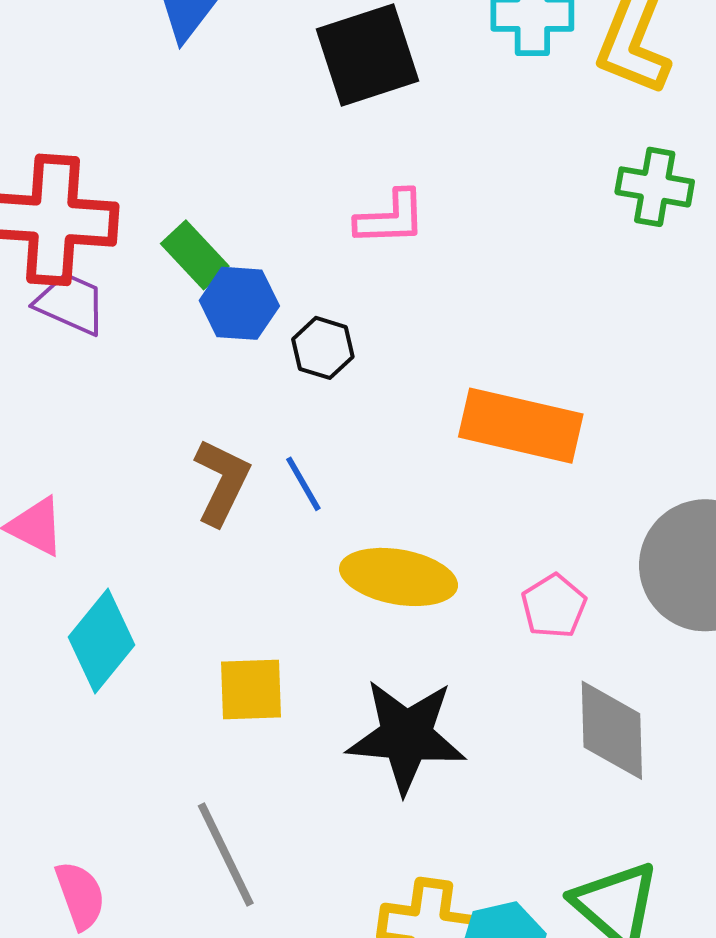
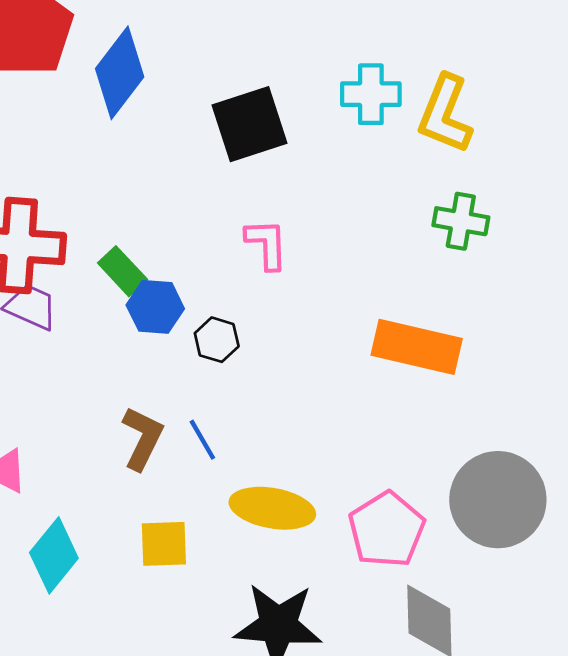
pink L-shape: (391, 218) -> (267, 244), turned -90
orange rectangle: (521, 426) -> (417, 347), moved
pink pentagon: (554, 606) -> (387, 530), size x1.6
yellow square: (251, 690) -> (164, 544), moved

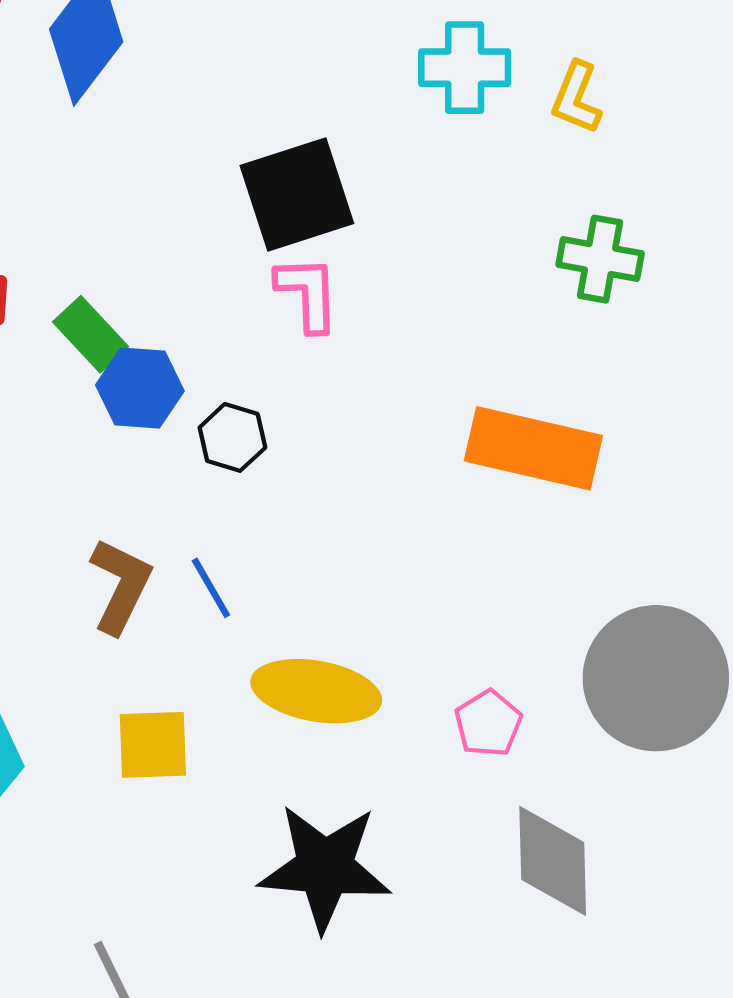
yellow L-shape: (445, 114) -> (576, 98), size x0.6
black square: (250, 124) -> (297, 195), moved
pink pentagon: (387, 530) -> (488, 723), size x0.6

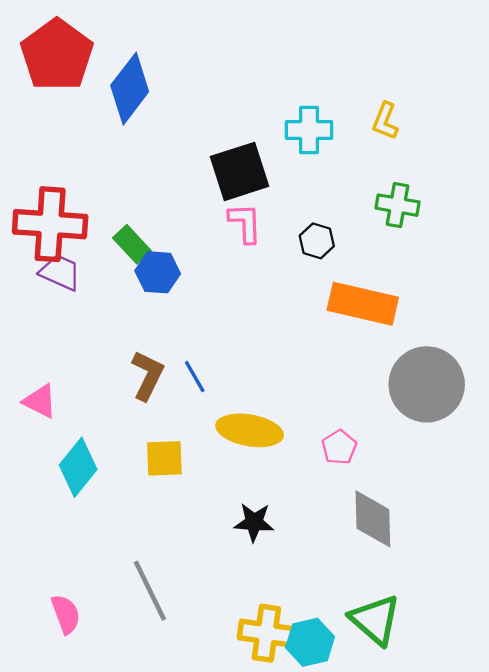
cyan cross: (465, 68) -> (309, 130), moved
black hexagon: (232, 437) -> (317, 241), moved
gray circle: (656, 678) -> (427, 384), moved
black star: (325, 867) -> (254, 522), size x0.6

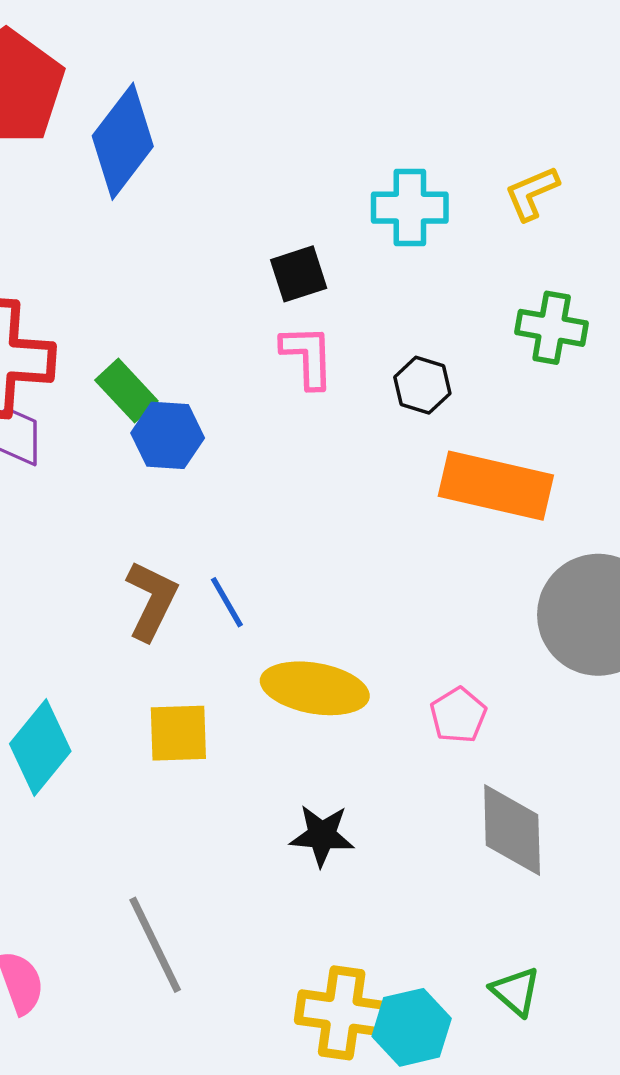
yellow L-shape: (385, 121) -> (532, 193), turned 45
black square: (239, 171) -> (299, 274), size x0.6
green triangle: (375, 620) -> (516, 991), size x0.6

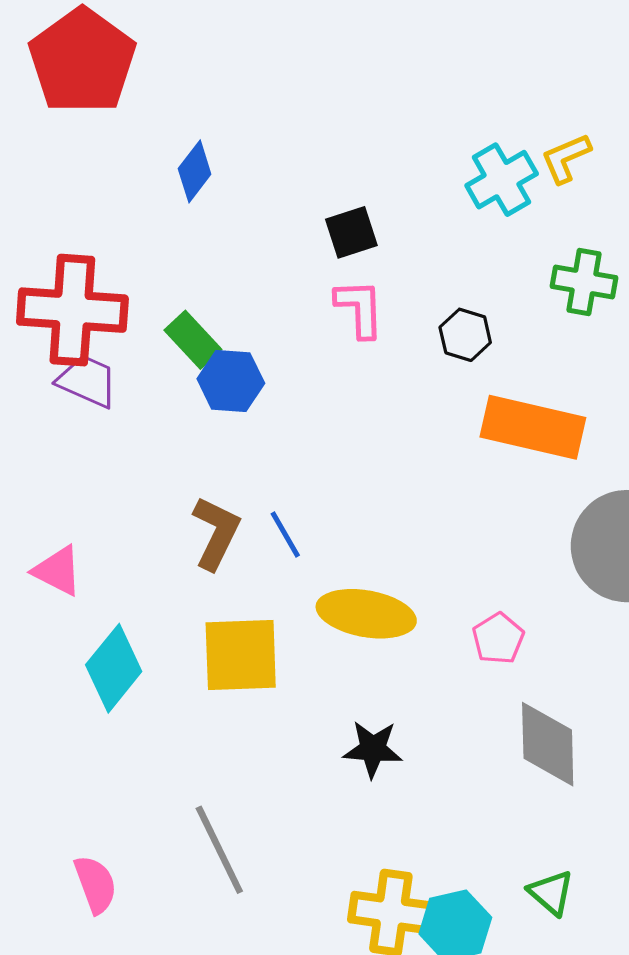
blue diamond: (123, 141) -> (195, 171), moved, size x0.6
cyan cross: (410, 208) -> (502, 180), moved, turned -30
yellow square: (178, 733) -> (241, 655), size x1.4

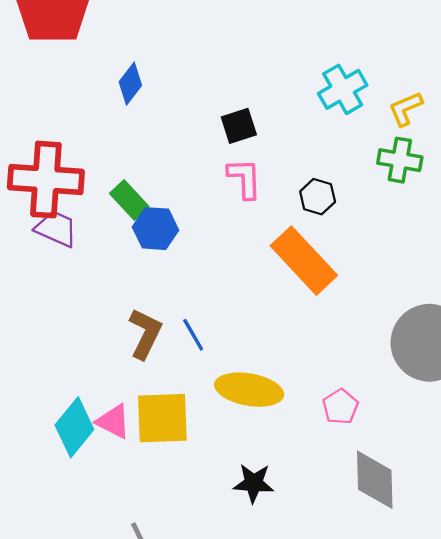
yellow L-shape: (566, 158) -> (405, 109), moved
orange rectangle: (533, 427) -> (304, 261), moved, turned 34
pink triangle: (58, 571) -> (113, 422), moved

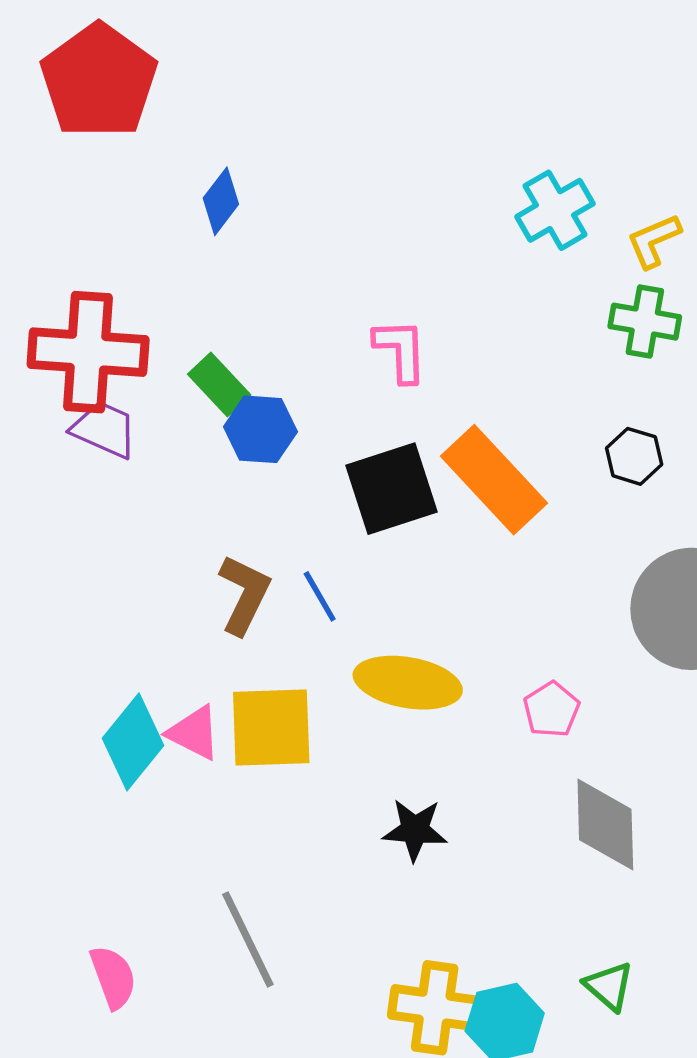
black square: (239, 126) -> (392, 489), moved, size x1.6
black hexagon: (318, 197) -> (634, 456), moved

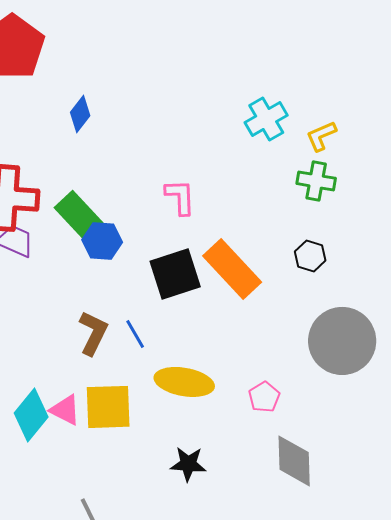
green rectangle: (219, 384) -> (79, 216), size x1.4

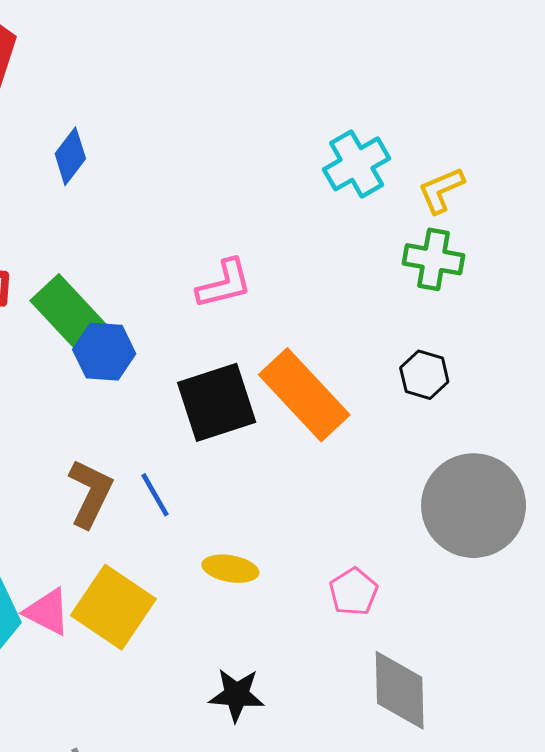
pink L-shape: (180, 197) -> (224, 284), turned 78
yellow ellipse: (184, 382) -> (230, 569), size x0.6
yellow square: (108, 407) -> (113, 607), turned 36

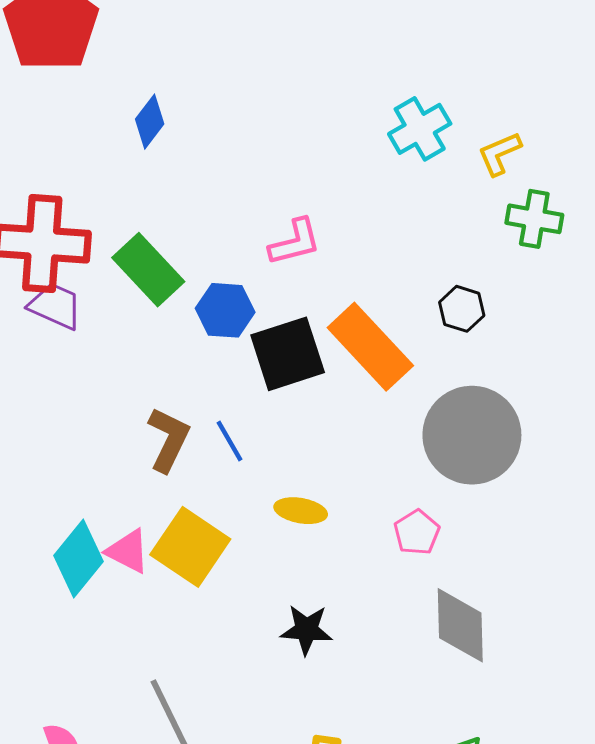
green cross: (434, 259) -> (534, 219), moved
blue hexagon: (104, 352) -> (225, 310), moved
black hexagon: (424, 375) -> (462, 309), moved
gray circle: (474, 506) -> (472, 435), moved

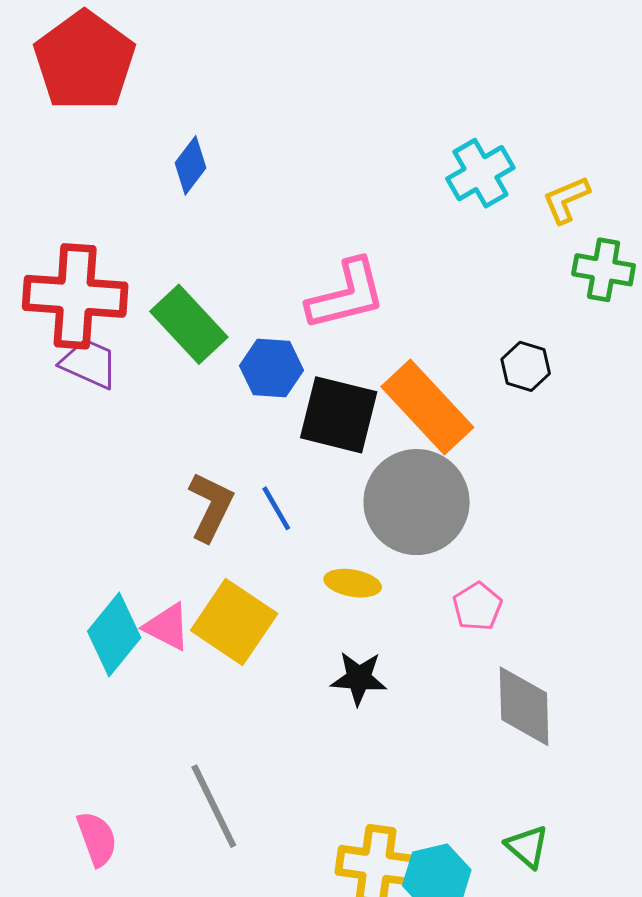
pink L-shape: (295, 242) -> (346, 295), size x1.4
black square: (288, 354) -> (339, 415), turned 32
gray circle: (472, 435) -> (417, 502), moved
black star: (306, 630) -> (359, 678), moved

